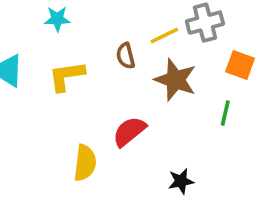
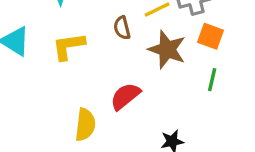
orange square: (240, 65) -> (210, 36), moved

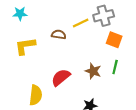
brown semicircle: (122, 28) -> (59, 35), turned 112
brown star: (167, 50) -> (93, 71), moved, size x0.7

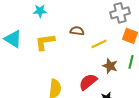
yellow line: (81, 23) -> (99, 44), moved
red semicircle: (61, 77) -> (88, 82), moved

